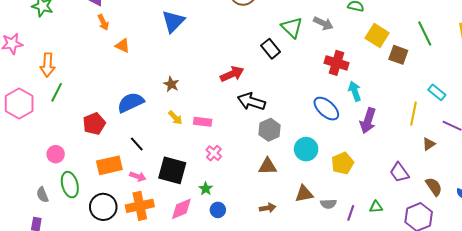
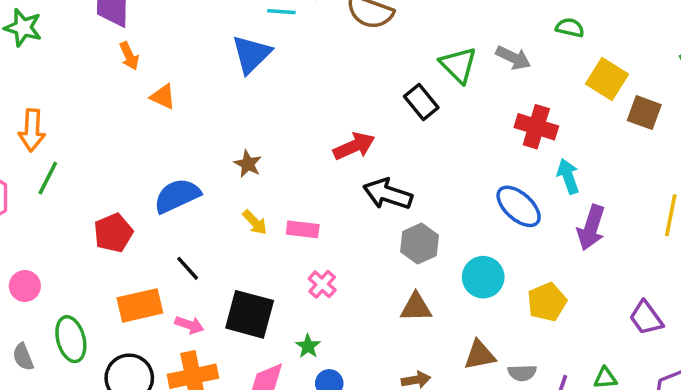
pink circle: (56, 154) -> (25, 286), moved

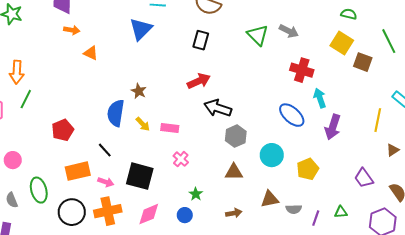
green semicircle: (570, 28) -> (349, 14), moved
orange arrow: (129, 56) -> (72, 30), turned -56
black rectangle: (421, 102) -> (201, 40), moved, turned 54
blue semicircle: (177, 196) -> (116, 113), moved, turned -56
green star: (308, 346) -> (196, 194), moved

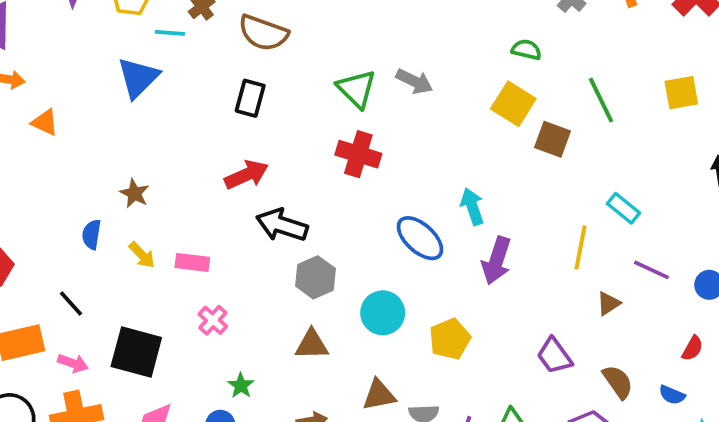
red cross: (302, 70) -> (358, 154), moved
blue semicircle: (116, 113) -> (92, 234), size x0.6

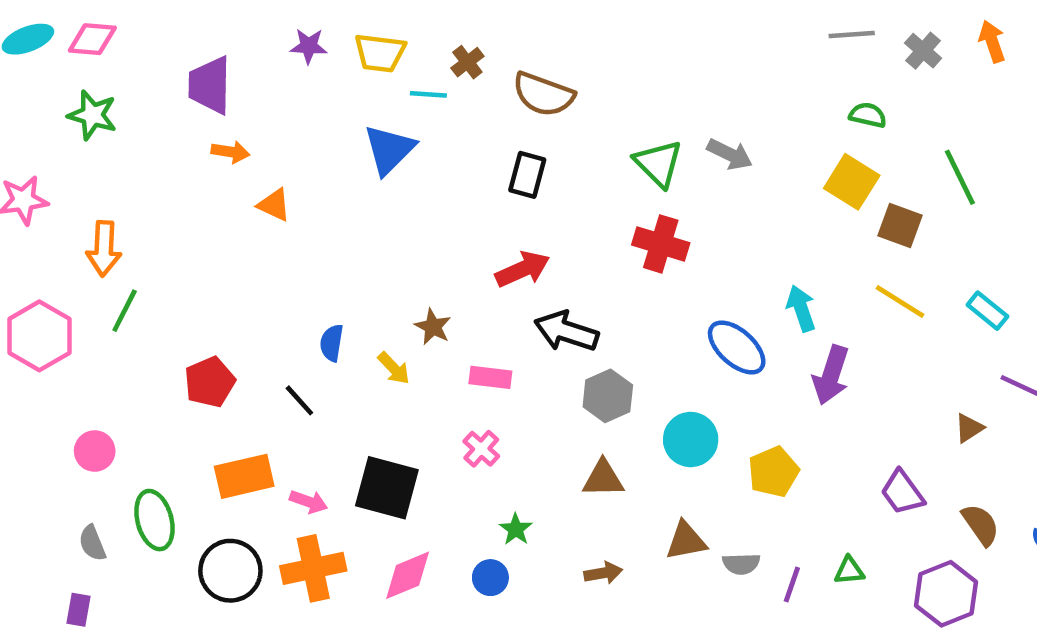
brown star: (134, 193) -> (433, 327), moved
yellow line: (581, 247) -> (900, 301), moved, turned -69
pink rectangle: (192, 262) -> (490, 377), moved
black line: (71, 303) -> (299, 400), moved

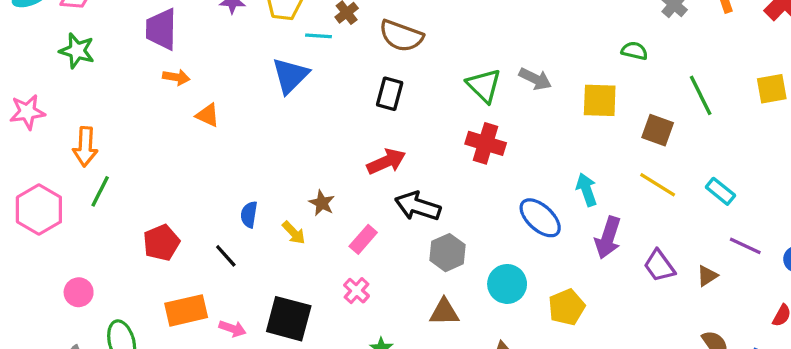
yellow square: (852, 182) -> (600, 100), moved, turned -30
pink rectangle: (490, 377) -> (363, 239), turned -56
purple trapezoid: (902, 492) -> (659, 266), moved

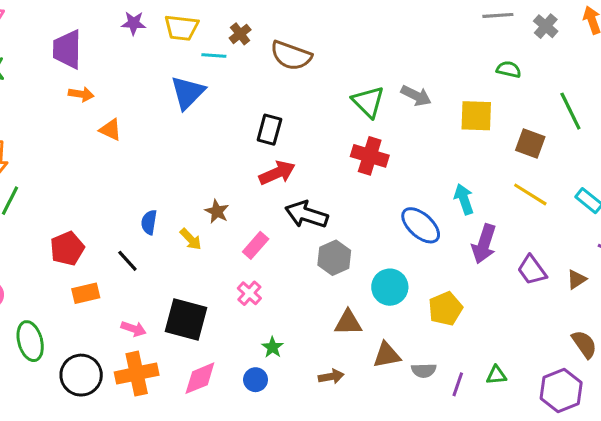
black rectangle: (390, 94) -> (269, 130), moved
orange rectangle: (186, 310) -> (86, 293), moved, size x0.7
brown triangle: (444, 312) -> (348, 323), moved

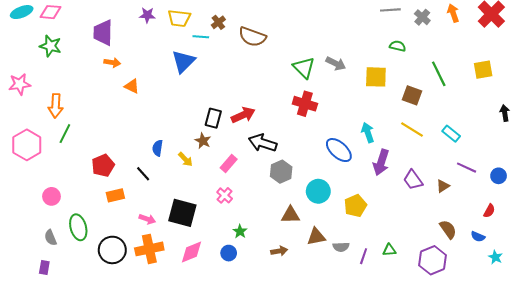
black rectangle: (269, 130) -> (213, 118), moved

